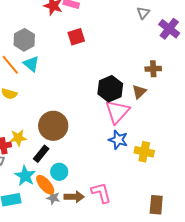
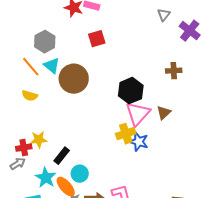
brown triangle: (139, 92) -> (164, 113), moved
brown circle: (53, 126) -> (74, 79), moved
yellow cross: (144, 152) -> (126, 134), moved, turned -30

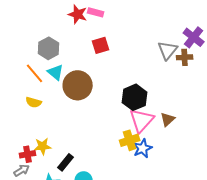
gray triangle: (164, 15) -> (168, 50), moved, size x1.5
brown cross: (174, 71) -> (185, 57), moved
blue star: (139, 142) -> (143, 148), turned 30

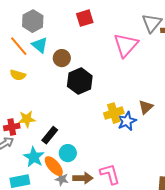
brown circle: (78, 85) -> (62, 58), size x0.6
black hexagon: (135, 97) -> (80, 81), moved
brown triangle: (168, 119) -> (146, 107), moved
pink triangle: (142, 120) -> (126, 45), moved

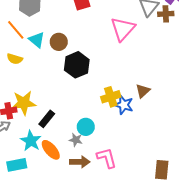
cyan triangle: (40, 45) -> (37, 40), moved
yellow star: (27, 119) -> (24, 103), size x1.4
blue star: (127, 121) -> (124, 105), turned -30
cyan circle: (68, 153) -> (86, 127), moved
gray star: (62, 179) -> (76, 140), moved

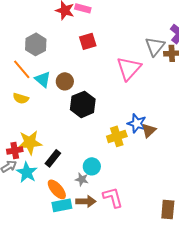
blue star: (124, 105) -> (137, 123), moved
cyan star: (31, 141) -> (27, 172), moved
cyan rectangle: (17, 165) -> (62, 205), moved

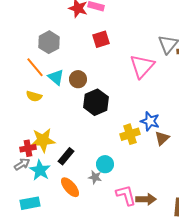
brown triangle: (149, 130) -> (162, 138), moved
brown arrow: (86, 201) -> (146, 199), moved
cyan rectangle: (62, 205) -> (30, 203), moved

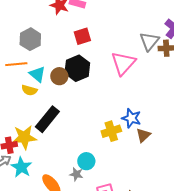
orange line: (35, 67) -> (16, 64), turned -55
yellow semicircle: (34, 96) -> (29, 90), moved
black hexagon: (96, 102) -> (77, 68), moved
black rectangle: (66, 156) -> (47, 119), moved, size x1.5

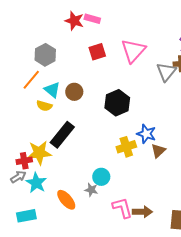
gray triangle: (149, 41) -> (166, 72), moved
pink triangle: (123, 63) -> (133, 51), moved
orange line: (16, 64) -> (31, 80), turned -45
black hexagon: (77, 68) -> (117, 103), moved

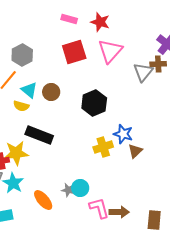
red star: (74, 21) -> (100, 22), moved
red square: (97, 52) -> (74, 52), size x1.4
black rectangle: (62, 135) -> (39, 135), turned 72
cyan circle: (101, 177) -> (80, 188), moved

